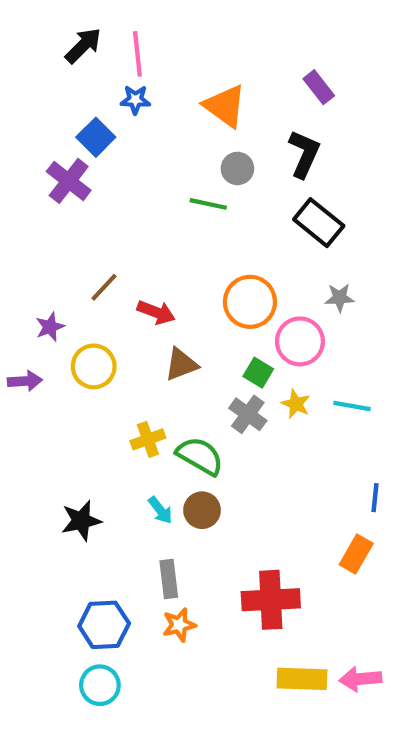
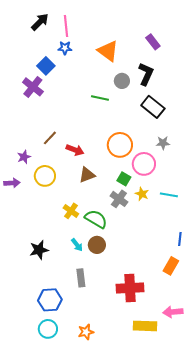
gray circle: (237, 168) -> (122, 81), moved
yellow cross: (148, 439) -> (71, 211), turned -35
orange star: (179, 625) -> (86, 332), moved
pink arrow: (360, 679) -> (173, 312), moved

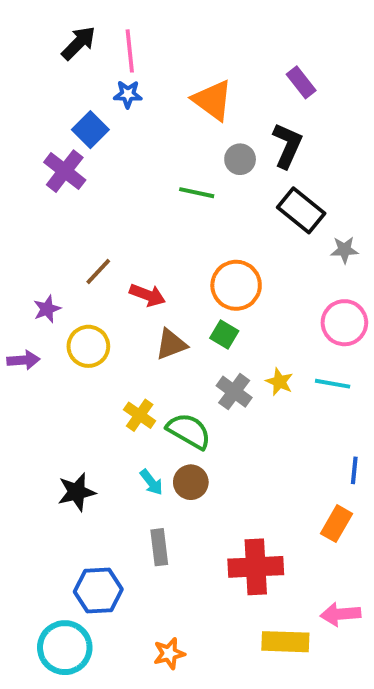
gray star: (163, 143) -> (344, 250), moved
pink circle: (144, 164) -> (344, 323), moved
green square: (124, 179) -> (224, 334), moved
cyan circle: (48, 329) -> (65, 648), moved, size x1.4

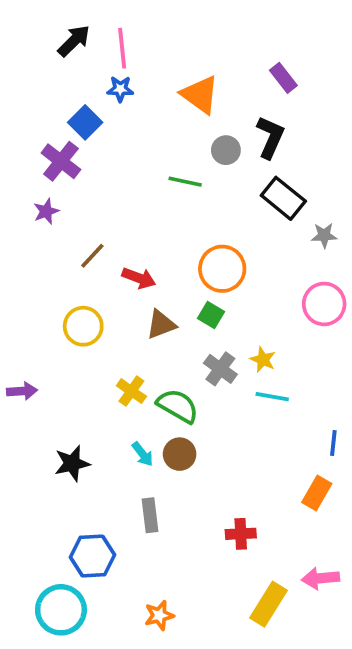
purple star: (47, 309) -> (46, 211), moved
purple arrow: (23, 360) -> (22, 391), moved
cyan line: (333, 384) -> (272, 397), moved
red cross: (256, 567) -> (241, 534), size x0.6
yellow rectangle: (285, 642) -> (269, 604), turned -60

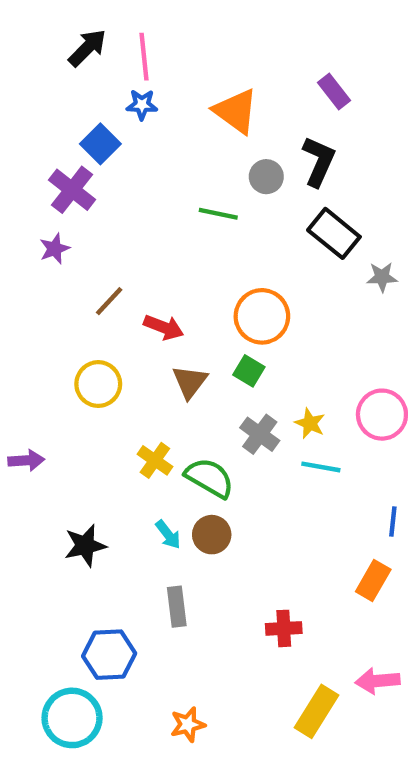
pink circle: (324, 304) -> (382, 415), moved
brown triangle: (161, 324) -> (190, 382), turned -32

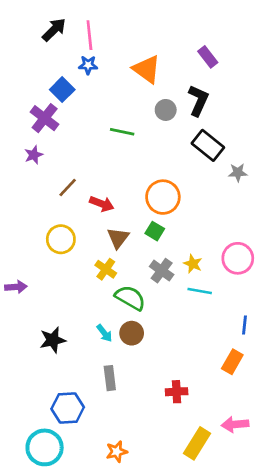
green line: (218, 214) -> (122, 132), moved
yellow cross: (155, 460) -> (106, 269), moved

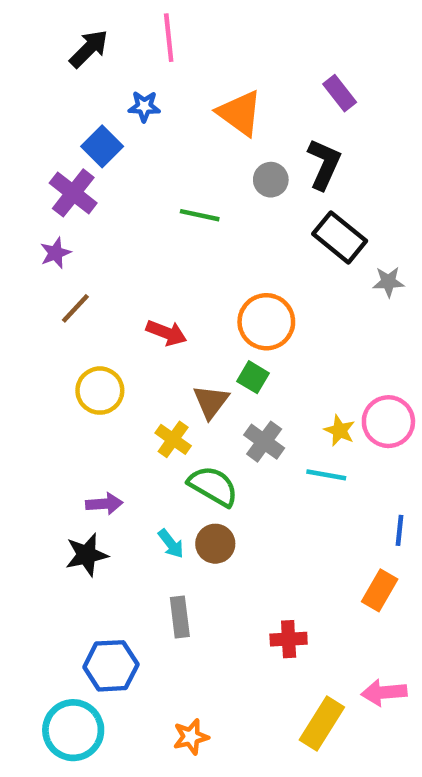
pink line: (89, 35) -> (169, 38), moved
brown line: (68, 188) -> (75, 308), moved
brown triangle: (118, 238) -> (211, 402), moved
yellow star: (193, 264) -> (340, 430), moved
purple arrow: (16, 287) -> (104, 504), moved

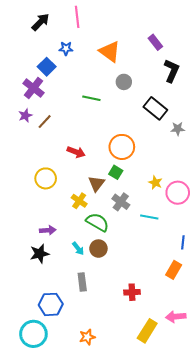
black L-shape: (324, 164) -> (172, 71), moved
brown line: (75, 308) -> (45, 122), moved
yellow star: (340, 430) -> (155, 182), moved

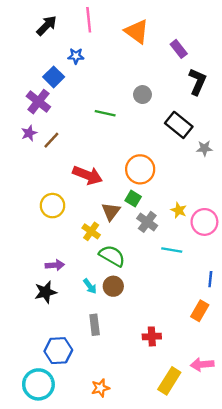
orange triangle: (110, 51) -> (137, 31), moved
red arrow: (76, 152) -> (88, 175), size x1.4
gray cross: (121, 202) -> (147, 222), moved

